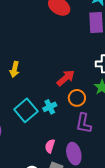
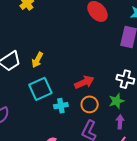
cyan square: (26, 110) -> (40, 89), moved

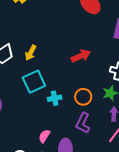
red arrow: (84, 82) -> (81, 56), moved

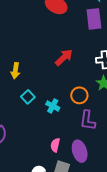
cyan square: (34, 82) -> (28, 97), size x0.6
cyan cross: (55, 98) -> (53, 106), turned -32

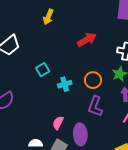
yellow arrow: (15, 71) -> (48, 17), moved
cyan cross: (53, 106) -> (65, 84), turned 32

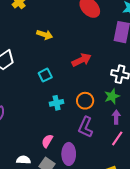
yellow arrow: (48, 17) -> (45, 35), turned -98
cyan square: (43, 70) -> (45, 75), moved

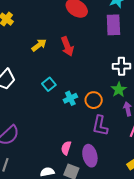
yellow arrow: (45, 35) -> (39, 45), turned -42
red arrow: (82, 60) -> (67, 46), moved, turned 108
cyan cross: (57, 103) -> (70, 98), moved

